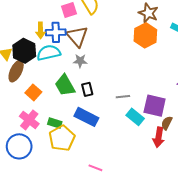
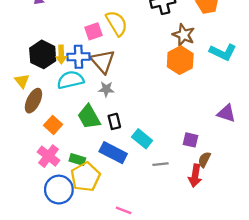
black hexagon: (24, 51) -> (43, 54), moved
gray line: (123, 97) -> (161, 164), moved
purple square: (155, 106) -> (191, 140), size x0.6
cyan rectangle: (135, 117) -> (142, 139), moved
blue circle: (19, 146) -> (59, 190), moved

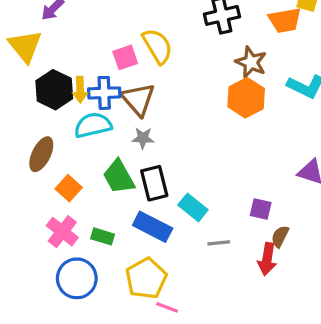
yellow triangle: (22, 81) -> (25, 46), moved, size x1.6
black rectangle: (114, 121) -> (154, 183), size x1.5
yellow pentagon: (85, 177) -> (146, 278), moved

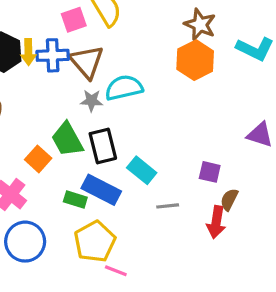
cyan semicircle: (93, 125) -> (124, 88), moved
orange square: (69, 188) -> (38, 159), moved
green rectangle: (103, 236) -> (75, 199), moved

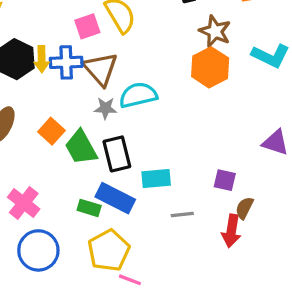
orange square: (38, 159) -> (51, 131), moved
cyan rectangle: (142, 170) -> (156, 178), turned -44

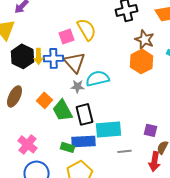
cyan rectangle: (156, 178) -> (108, 129), size x1.4
blue rectangle: (115, 198) -> (84, 141), turned -30

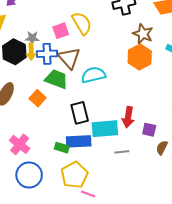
gray star: (78, 86) -> (32, 38), moved
green trapezoid: (62, 110) -> (56, 79), moved, turned 140
red arrow: (154, 161) -> (128, 117), moved

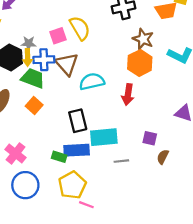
green trapezoid: (56, 79) -> (33, 78), moved
red arrow: (128, 117) -> (128, 95), moved

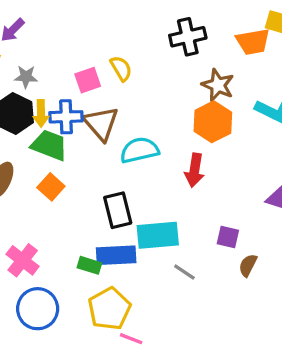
yellow semicircle: (80, 28) -> (121, 68), size x0.7
gray star: (29, 43) -> (26, 77), moved
gray line: (121, 161) -> (184, 272), turned 40

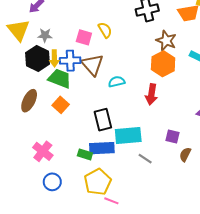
pink square: (88, 80) -> (84, 37), turned 35
cyan semicircle: (139, 150) -> (117, 82), size x0.7
blue circle: (38, 309) -> (52, 182), size x0.7

